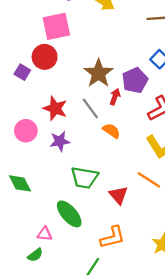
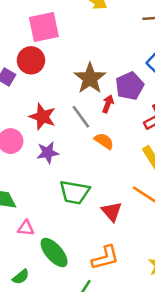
green ellipse: (69, 214) -> (54, 253), moved
pink triangle: (45, 234) -> (26, 228), moved

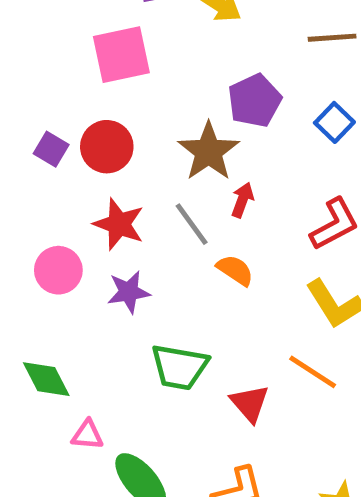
red circle: (31, 60) -> (107, 147), moved
purple pentagon: (130, 86) -> (255, 101), moved

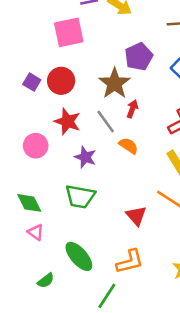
purple star: (129, 292) -> (85, 157), moved, turned 30
green trapezoid: (179, 367) -> (80, 197), moved
pink triangle: (87, 435) -> (36, 232), moved, turned 30

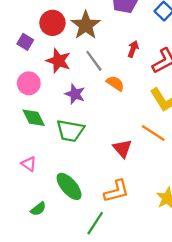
purple square: (32, 82) -> (25, 42), moved
brown star: (115, 83) -> (86, 25), moved
red arrow: (132, 109) -> (133, 49), moved
green diamond: (29, 203) -> (34, 118), moved

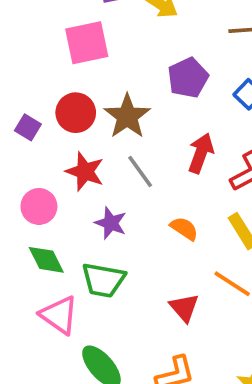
purple square: (25, 42) -> (28, 127), moved
red arrow: (133, 49) -> (201, 153), size x1.5
orange semicircle: (115, 83) -> (184, 229), moved
pink triangle: (29, 164) -> (59, 315), moved, size x1.6

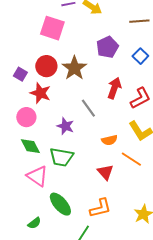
pink square: (87, 43) -> (52, 28), turned 30
red star: (85, 172) -> (40, 93), moved
gray line: (140, 172) -> (88, 108), moved
orange semicircle: (184, 229) -> (109, 140), moved, turned 133

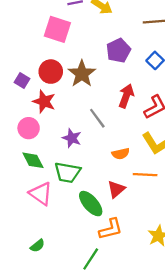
orange line: (131, 159) -> (145, 175), turned -30
red triangle: (105, 172) -> (116, 189), turned 30
green ellipse: (60, 204) -> (91, 204), moved

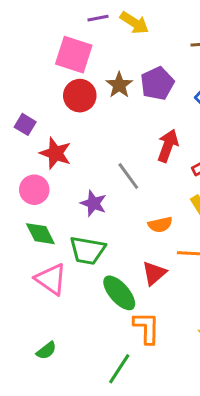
red circle: (51, 72) -> (80, 96), moved
brown star: (82, 74) -> (119, 85), moved, size x0.7
orange L-shape: (111, 229) -> (147, 328), turned -75

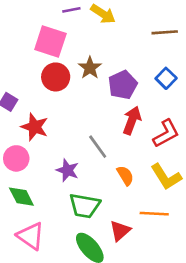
purple pentagon: (157, 83) -> (123, 85), moved
orange semicircle: (160, 225) -> (125, 176), moved, turned -108
green trapezoid: (87, 250) -> (85, 206), moved

